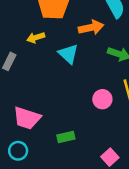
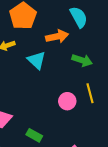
green rectangle: (66, 137) -> (34, 135), turned 42

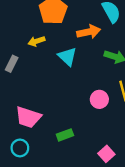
green rectangle: (34, 135) -> (65, 135), turned -49

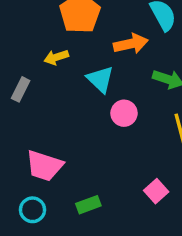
pink circle: (99, 99) -> (124, 113), moved
green rectangle: (65, 135) -> (88, 205), moved
pink square: (106, 154) -> (156, 191), moved

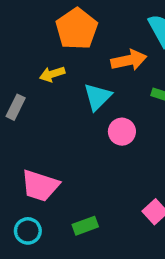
cyan triangle: (100, 79) -> (98, 97), turned 32

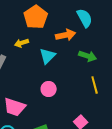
pink circle: (122, 132) -> (49, 89), moved

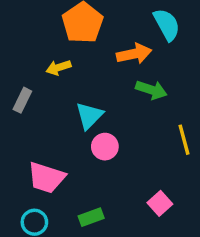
cyan triangle: (48, 56) -> (89, 116), moved
green arrow: (88, 56) -> (151, 90), moved

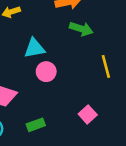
cyan triangle: (89, 116) -> (34, 48), turned 35

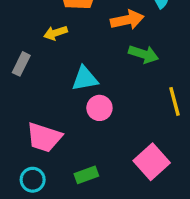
pink square: (88, 114) -> (152, 162), size x1.5

